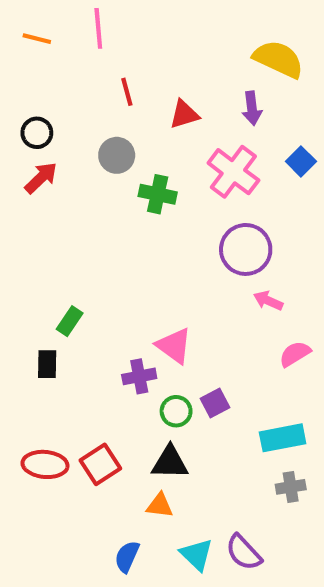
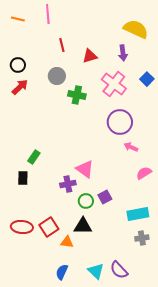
orange triangle: (160, 505) -> (67, 242), moved

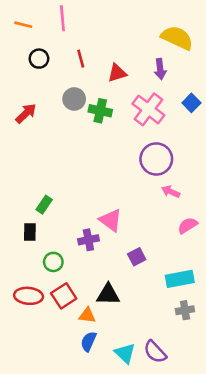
black circle: (18, 65) -> (39, 59), moved
green cross: (77, 95) -> (100, 111), moved
green circle: (86, 201) -> (53, 262), moved
blue semicircle: (62, 272) -> (88, 341), moved

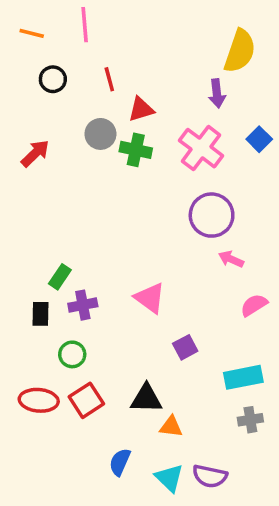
yellow semicircle: (177, 38) -> (240, 51), turned 84
red triangle: (117, 73) -> (141, 109), moved
purple cross: (88, 240) -> (83, 305), moved
orange triangle: (87, 315) -> (171, 427), moved
purple semicircle: (155, 352) -> (210, 476), turned -35

